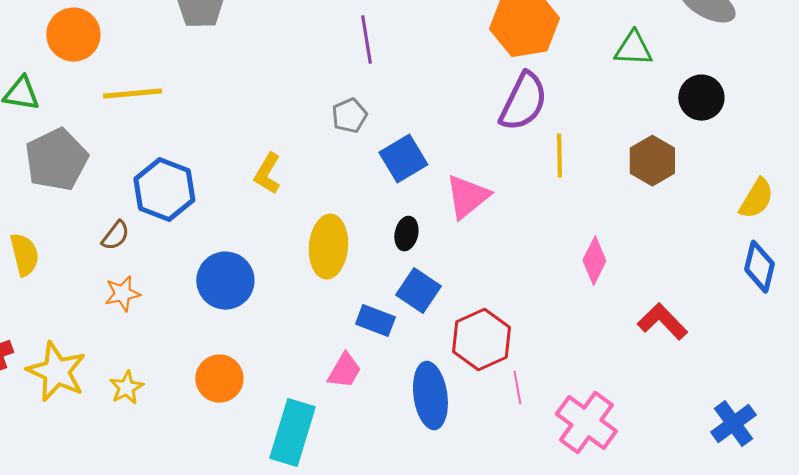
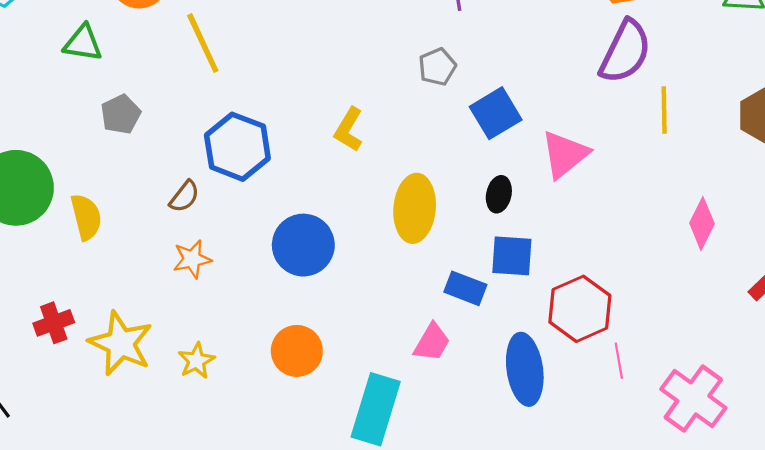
yellow line: (132, 94) -> (203, 43), turned 70
gray pentagon: (56, 160) -> (121, 114), size x0.6
blue square: (418, 291) -> (512, 256), turned -30

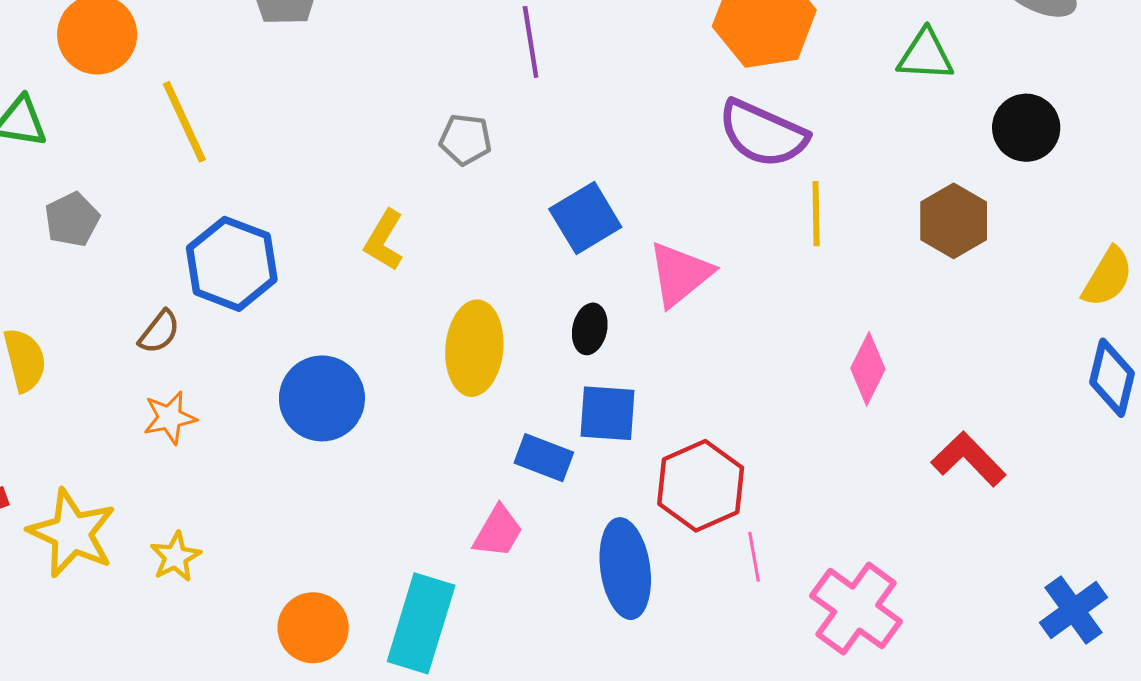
purple semicircle: (625, 52) -> (763, 134), turned 88
gray pentagon: (437, 67) -> (465, 140), moved, turned 30
orange circle: (297, 351) -> (313, 628), moved

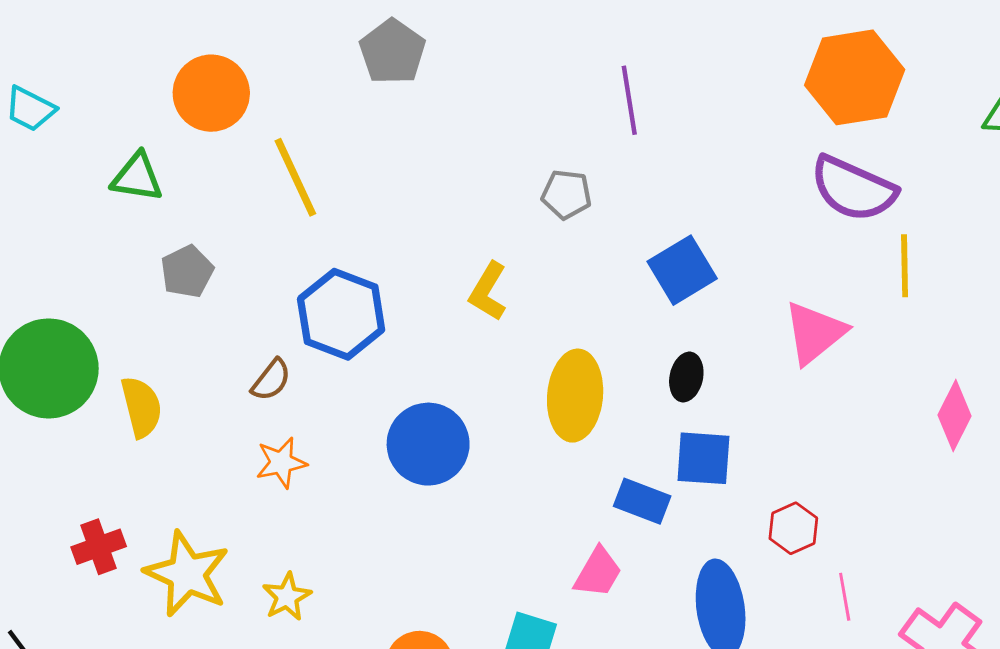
pink triangle: (680, 274) -> (815, 333), moved
red hexagon: (701, 486) -> (793, 528), size x0.6

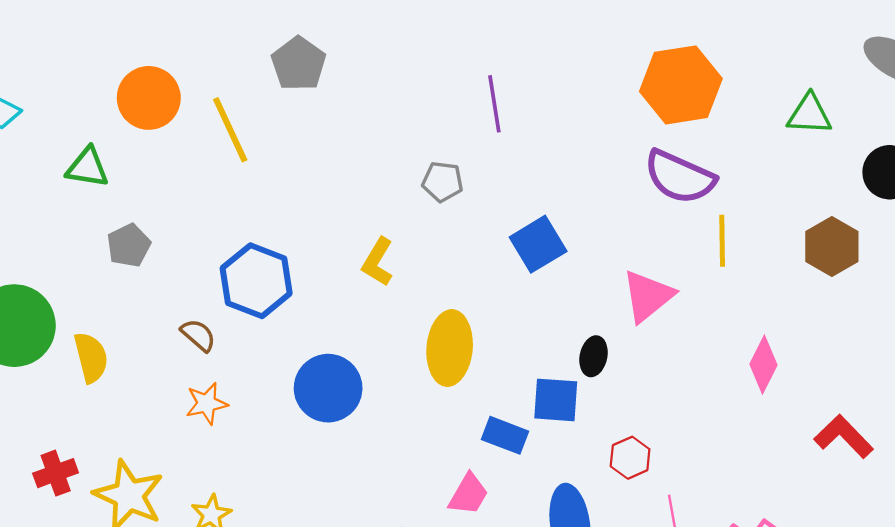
yellow line: (295, 177) -> (230, 130), moved
black ellipse: (686, 377) -> (594, 356), moved
brown semicircle: (271, 380) -> (198, 335), turned -87

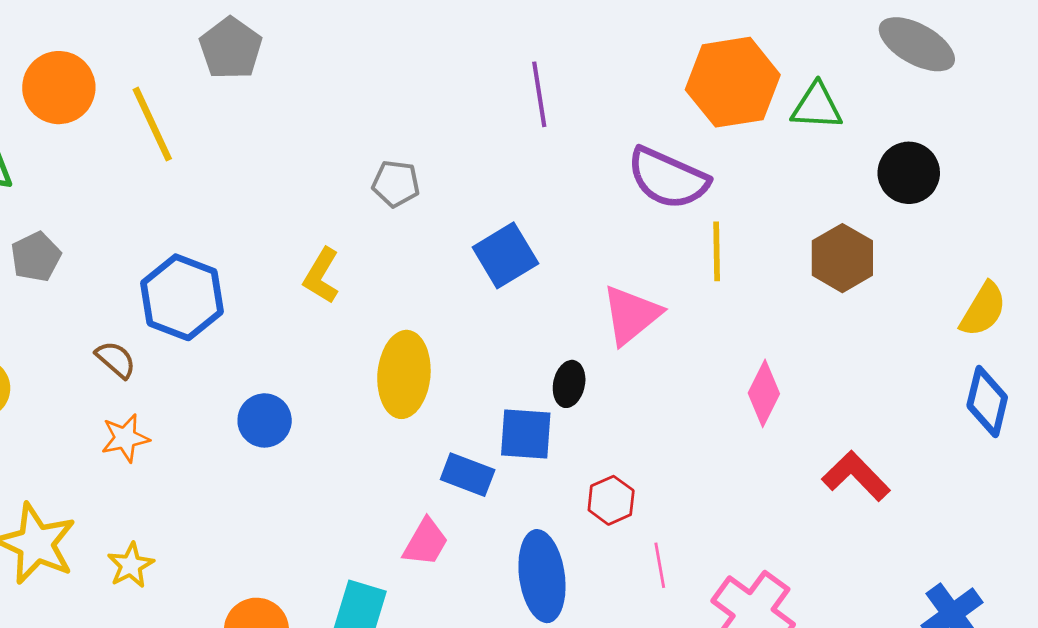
orange hexagon: (681, 85) -> (733, 82), moved
purple line: (494, 104) -> (539, 94), moved
blue circle: (328, 388) -> (265, 420), size x0.7

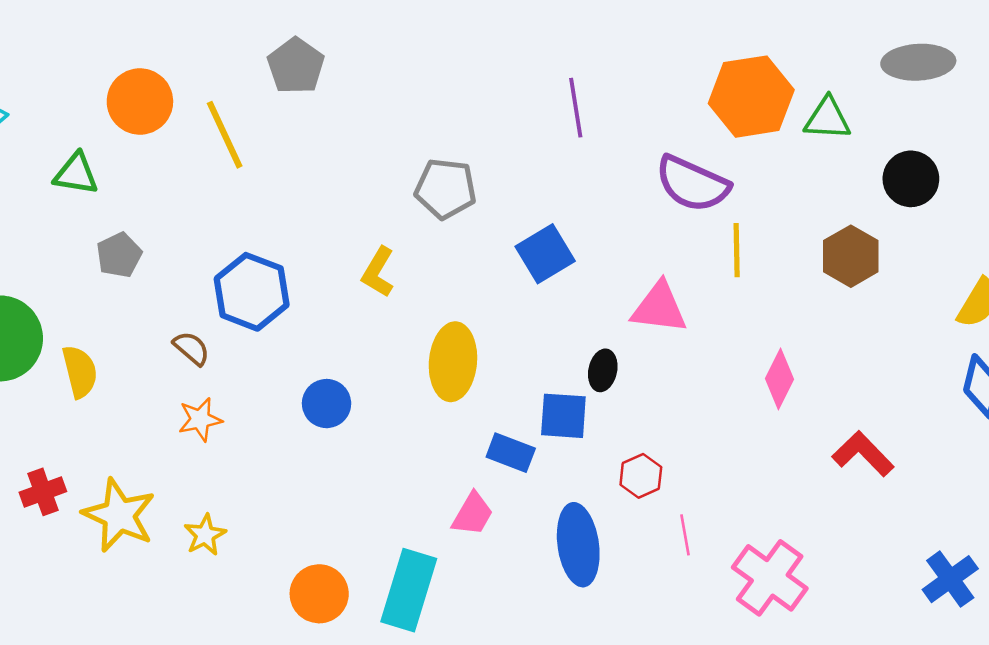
gray ellipse: (917, 44) -> (918, 62), turned -32
gray pentagon: (396, 184) -> (446, 189), size x1.4
pink triangle: (631, 315) -> (659, 308), turned 46

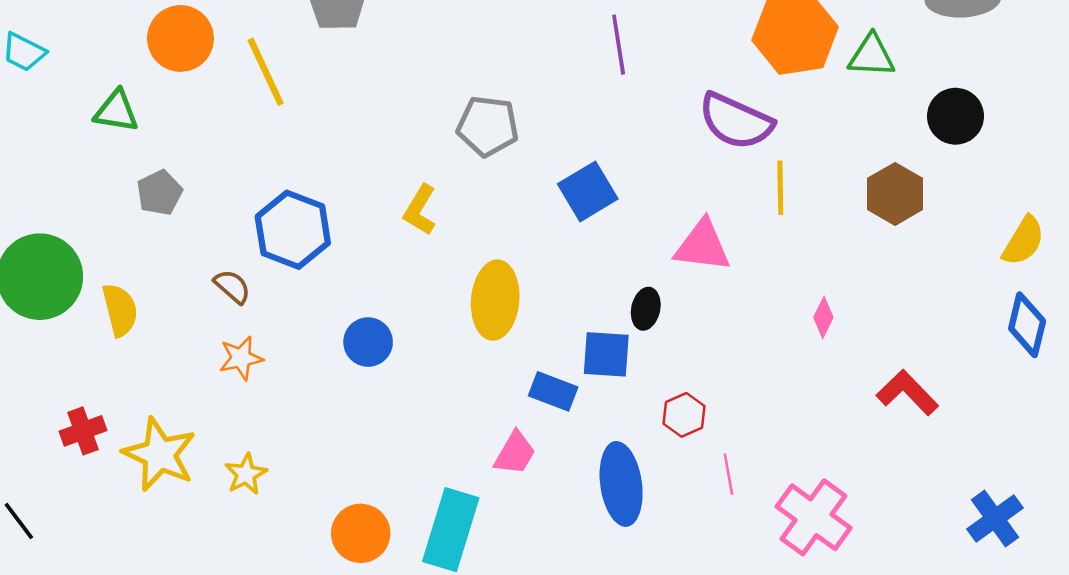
pink diamond: (780, 379) -> (823, 317), size x0.7

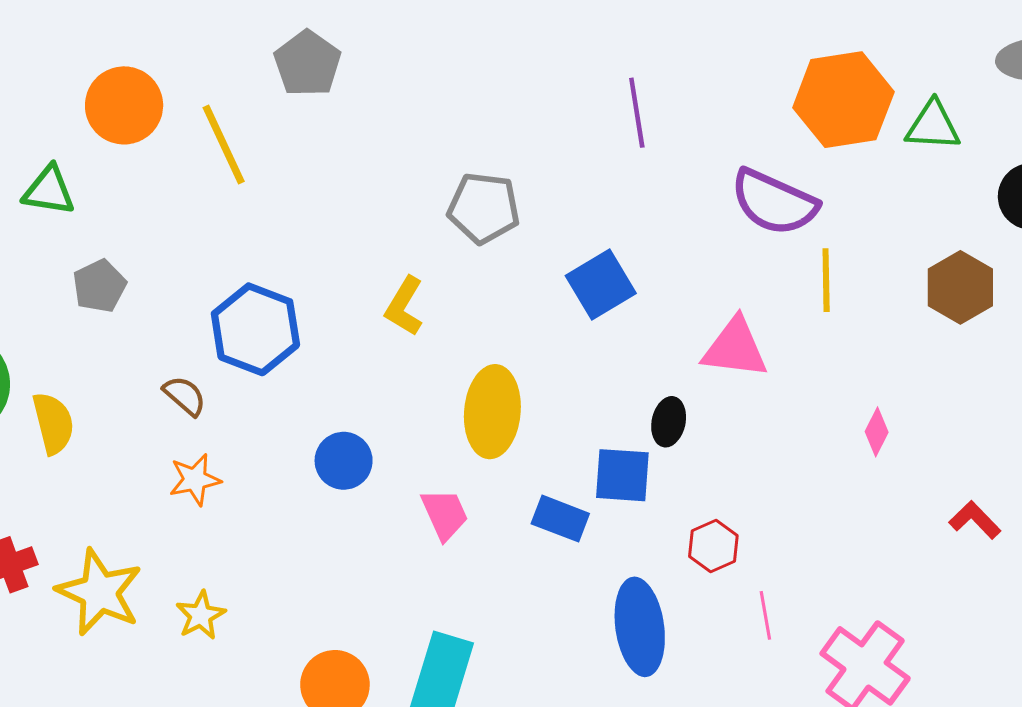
red L-shape: (907, 393) -> (975, 520), size x0.7
pink trapezoid: (515, 453) -> (445, 514), moved, turned -54

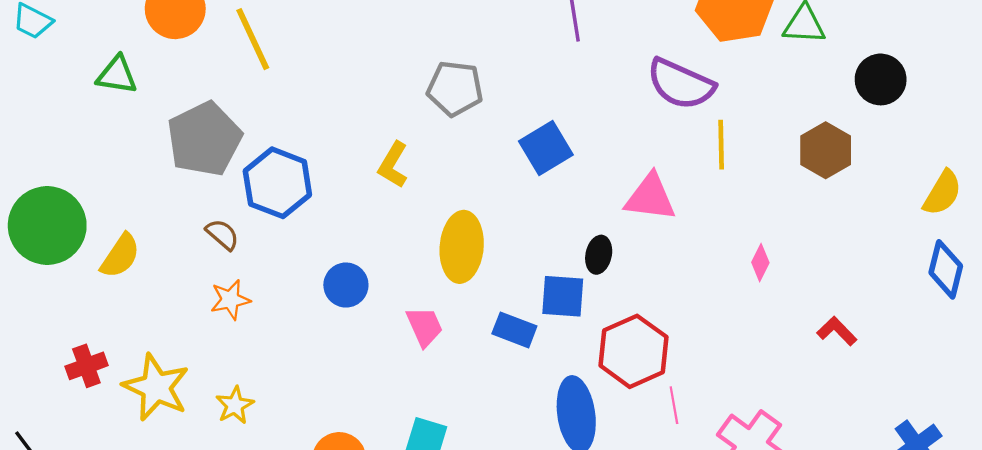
gray pentagon: (99, 286) -> (204, 139), moved, size x1.8
yellow semicircle: (53, 423) -> (120, 256), turned 48
red hexagon: (713, 546) -> (633, 351), size x1.8

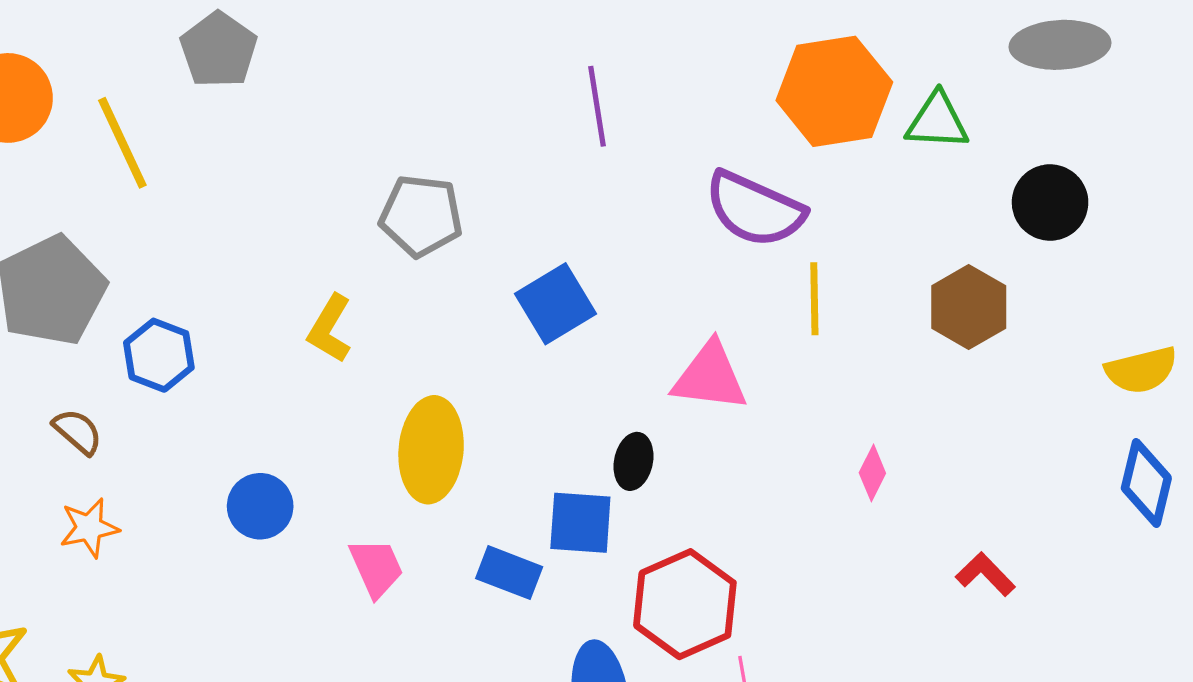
blue hexagon: (277, 183) -> (159, 355), size x0.7
yellow semicircle: (942, 193) -> (1141, 370), turned 45

